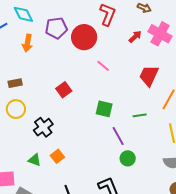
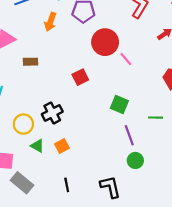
red circle: (84, 37) -> (105, 42), moved
yellow circle: (16, 109) -> (23, 124), moved

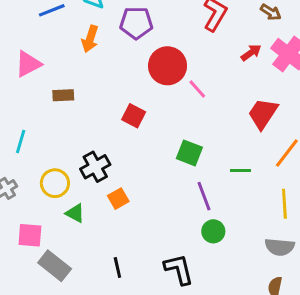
red square: (80, 77) -> (134, 116), turned -35
orange square: (62, 146) -> (118, 199), moved

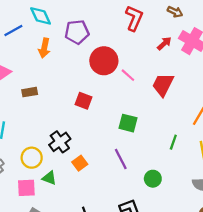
red trapezoid: (263, 114) -> (163, 85), moved
green line: (240, 170) -> (173, 142), moved, turned -64
purple line: (204, 196) -> (121, 159), moved
pink square: (30, 235) -> (26, 188), moved

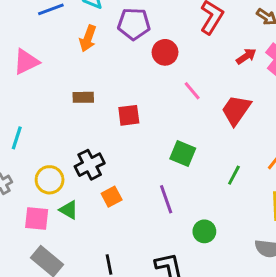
red circle: (104, 61) -> (165, 52), moved, size x0.7
brown rectangle: (30, 92) -> (83, 97), moved
red square: (83, 101) -> (129, 115), turned -36
green line: (173, 142) -> (234, 175), moved

